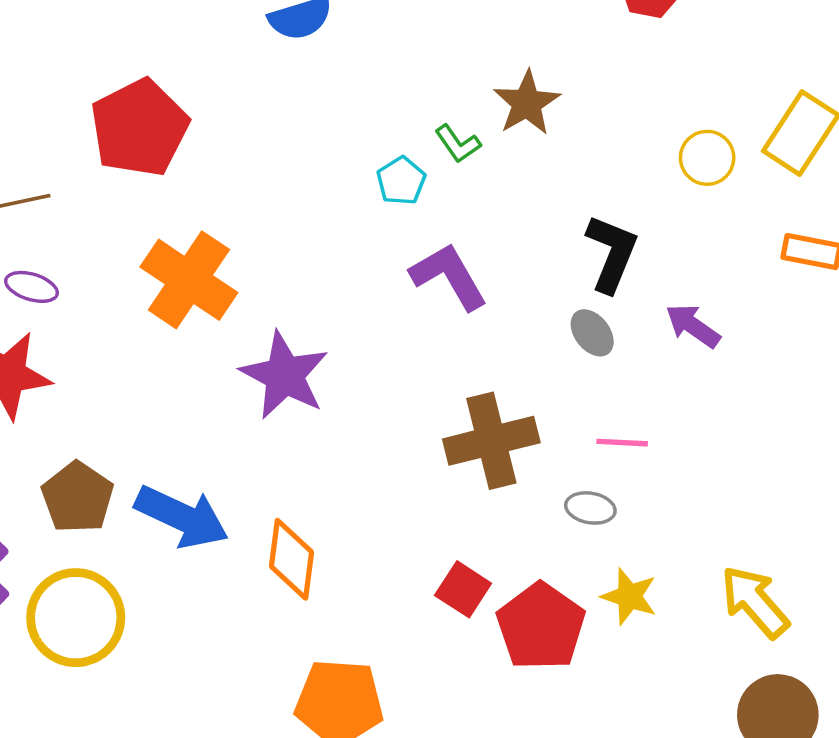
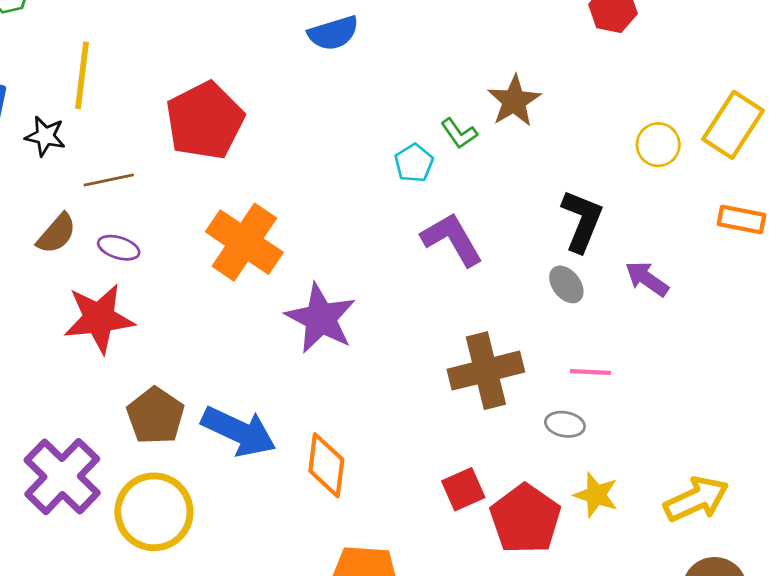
red square: (463, 589) -> (463, 489), turned 33
yellow arrow: (755, 602) -> (696, 499), turned 106

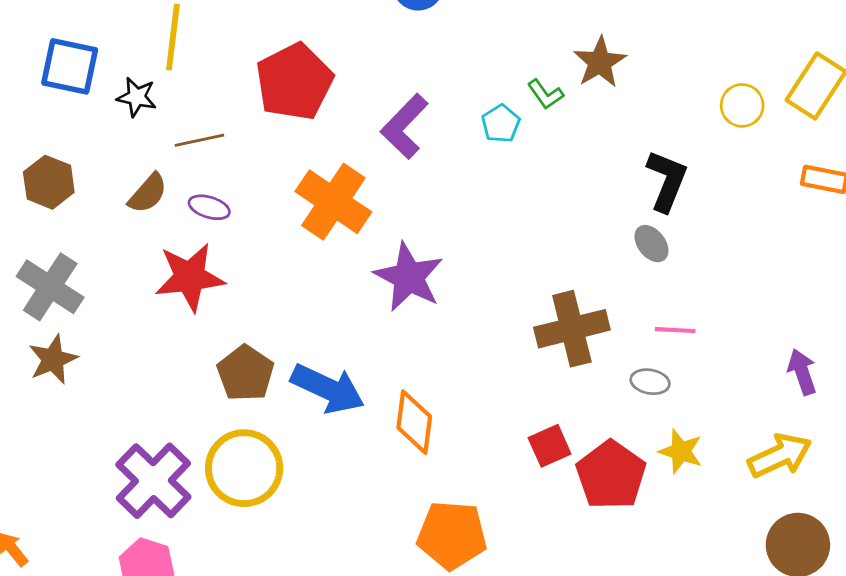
purple L-shape: (452, 239) -> (405, 126), moved, turned -106
purple arrow: (647, 279) -> (802, 372), moved, turned 36
purple cross: (62, 477) -> (153, 481), moved

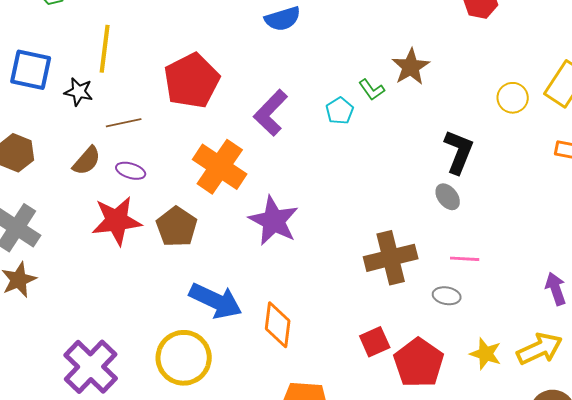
brown pentagon: (245, 373) -> (177, 227), moved
yellow star: (681, 451) -> (486, 354), moved
yellow circle: (244, 468) -> (184, 358), moved

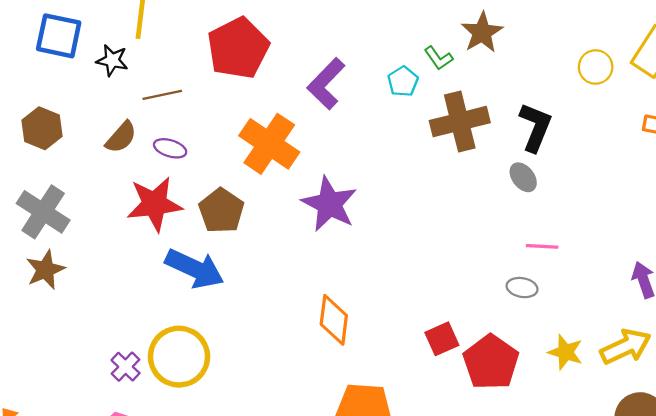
brown cross: (391, 258) -> (460, 122), moved
blue arrow: (216, 301) -> (195, 269), moved
yellow circle: (184, 358) -> (179, 357), moved
purple cross: (91, 367) -> (126, 367), size x0.5

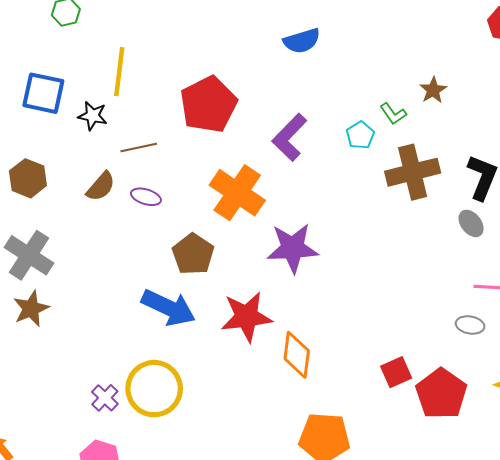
brown star: (482, 32) -> (433, 90), size x0.7
red star: (154, 204) -> (246, 317), moved
purple star: (329, 204) -> (293, 248), turned -30

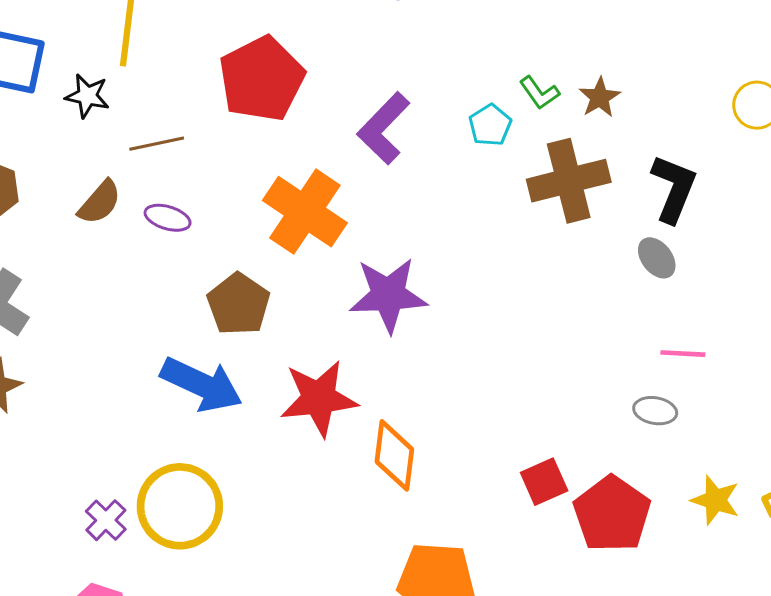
brown star: (433, 90) -> (600, 97), moved

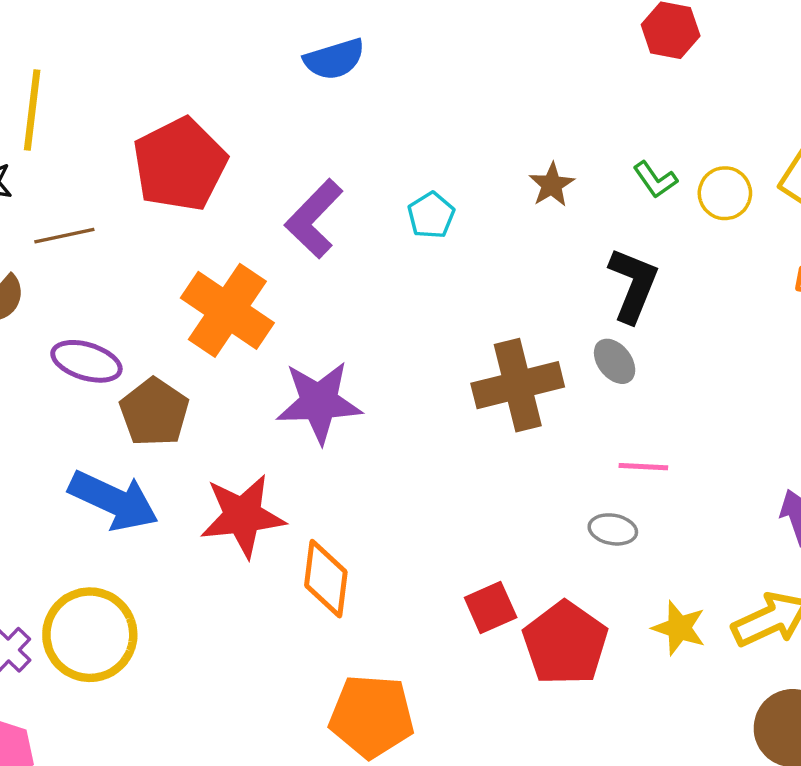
green L-shape: (539, 93) -> (655, 180), moved
brown cross: (569, 181) -> (518, 385), moved
purple ellipse: (168, 218) -> (86, 361), moved, size x1.4

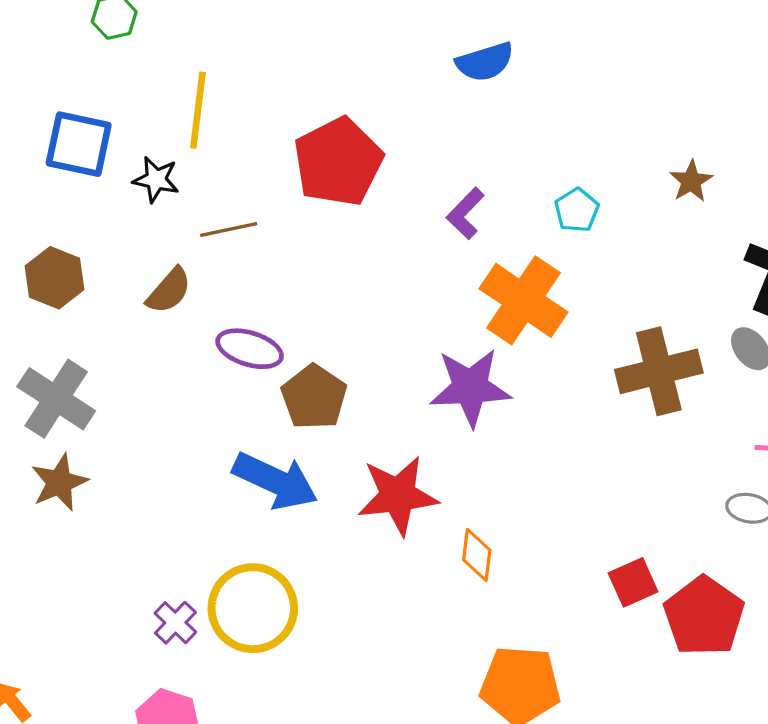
purple L-shape: (314, 219) -> (465, 213), size x0.7
orange cross: (227, 310) -> (523, 300), moved
orange diamond: (326, 579) -> (477, 555), size x0.7

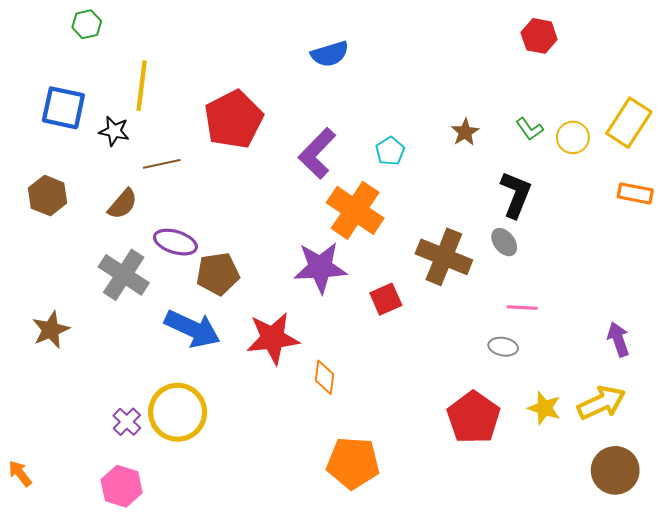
purple L-shape: (465, 213) -> (317, 153), size x1.5
brown cross: (659, 371) -> (444, 257), turned 36
brown pentagon: (314, 397) -> (218, 274), turned 30
gray cross: (56, 399) -> (124, 275), moved
red square: (633, 582) -> (386, 299), moved

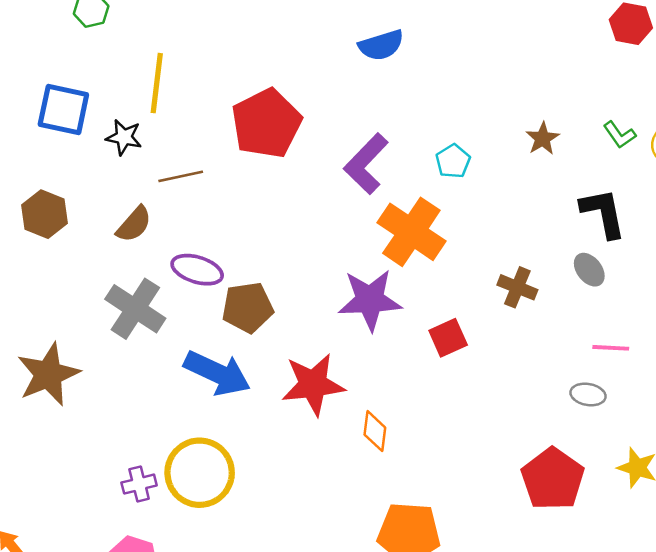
black L-shape: (516, 194) -> (603, 213), turned -33
brown cross: (444, 257) -> (517, 287), size x0.6
brown star: (51, 330) -> (48, 374), size x1.4
purple cross: (127, 422) -> (139, 484), turned 32

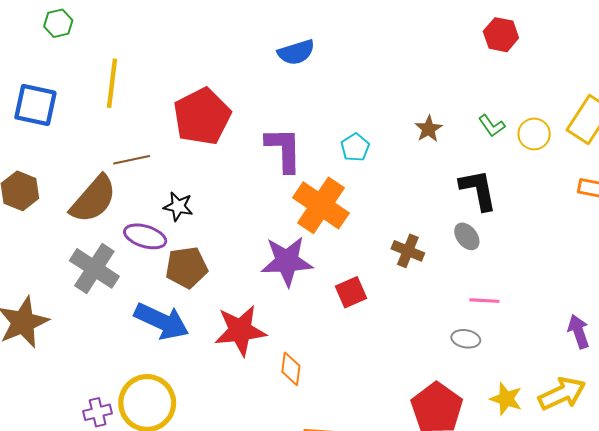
black star: (124, 137) -> (178, 206), moved
purple L-shape: (366, 164) -> (284, 150), turned 135
brown semicircle: (134, 224) -> (93, 199), size x1.6

